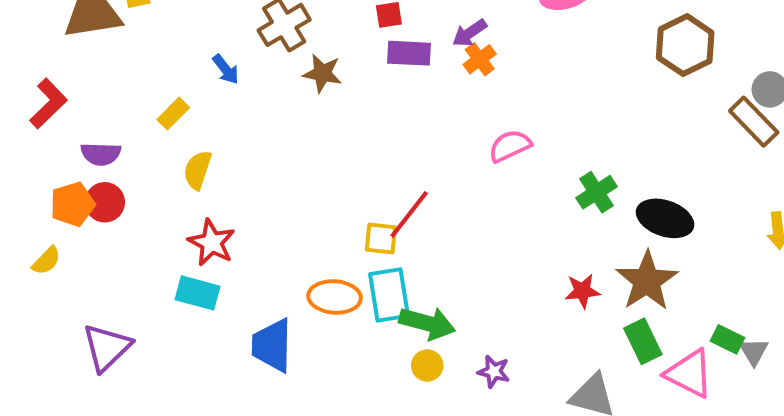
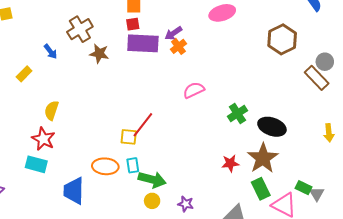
purple rectangle: (409, 53) -> (143, 43), size x1.4
yellow semicircle: (197, 170) -> (51, 110), moved
cyan rectangle: (389, 295) -> (133, 165), size x0.6

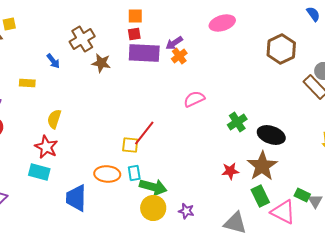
yellow rectangle: (24, 74) -> (27, 83), turned 49
yellow circle: (152, 201) -> (153, 208), size x1.6

